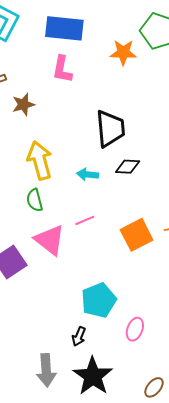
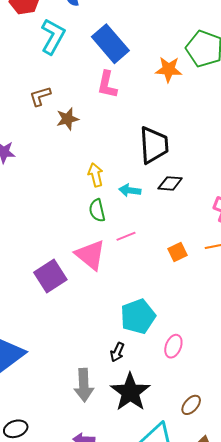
blue rectangle: (64, 28) -> (110, 44), turned 42
yellow arrow: (40, 160) -> (96, 175), moved, size x0.6
green semicircle: (35, 200) -> (97, 210), moved
orange square: (137, 235) -> (177, 252), size x0.6

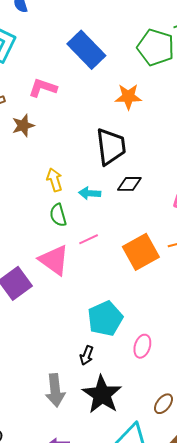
blue rectangle: (110, 44) -> (86, 50), moved
orange star: (169, 69) -> (128, 97), moved
pink L-shape: (107, 85) -> (43, 88), moved, turned 100
orange square: (177, 252) -> (141, 252), size x1.8

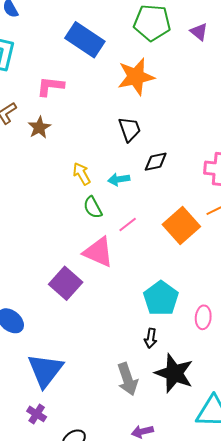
orange star: (128, 97) -> (136, 77), size x1.4
black trapezoid: (111, 147) -> (130, 129), size x0.7

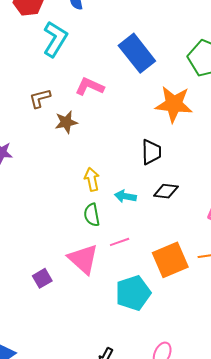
purple square: (66, 283) -> (42, 278), size x0.6
cyan pentagon: (161, 298) -> (133, 293), moved

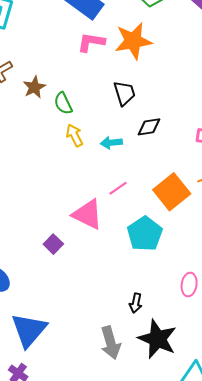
pink L-shape: (90, 87) -> (91, 42), moved
green semicircle: (92, 215) -> (63, 103), moved

